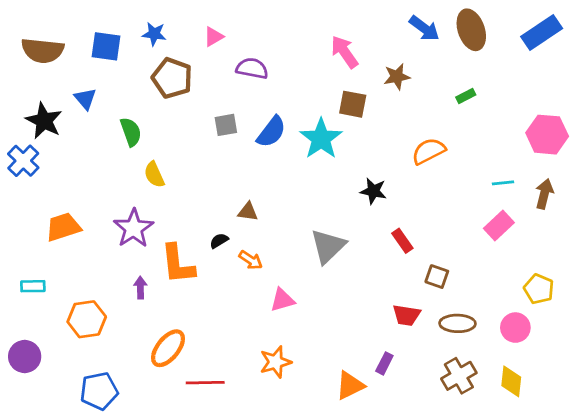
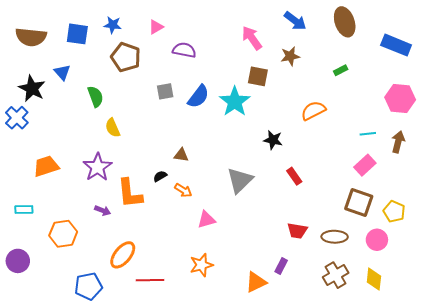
blue arrow: (424, 28) -> (295, 21), moved
blue rectangle: (542, 33) -> (396, 45), moved, turned 56
brown square: (437, 277) -> (359, 202), moved, size x1.6
purple arrow: (140, 288) -> (103, 211), turned 112
blue pentagon: (99, 391) -> (88, 286), moved

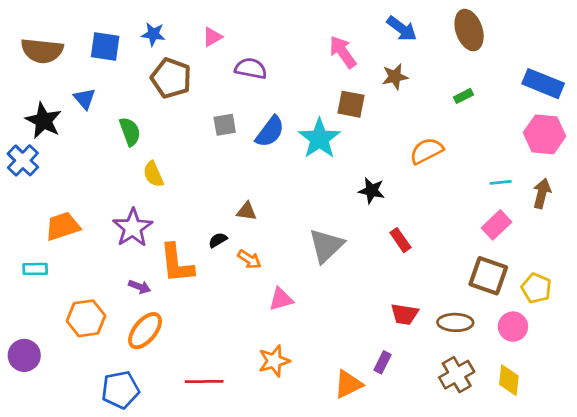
blue rectangle: (396, 45) -> (543, 84), moved
cyan rectangle: (24, 209) -> (35, 269), moved
orange ellipse: (123, 255) -> (145, 331), moved

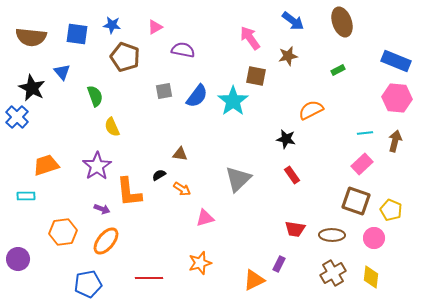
black star: (372, 191) -> (286, 139), moved

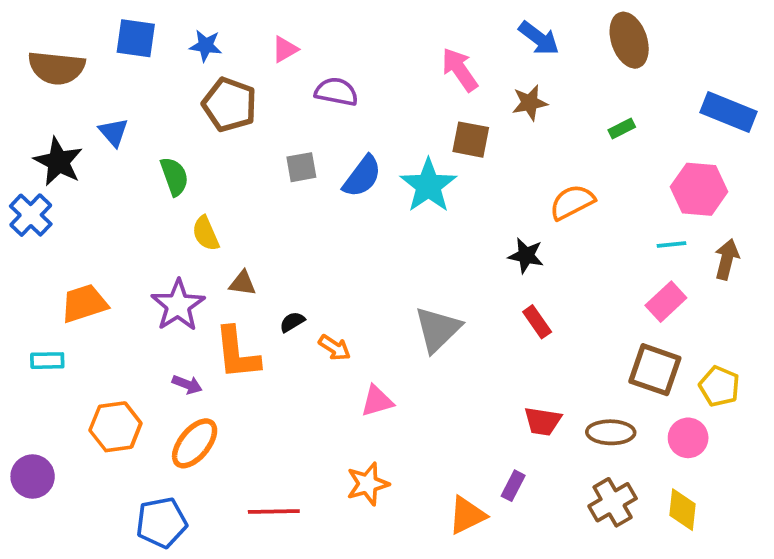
blue square: (77, 34) -> (136, 38), moved
pink hexagon: (397, 98) -> (699, 189), moved
brown triangle: (180, 154) -> (242, 283), moved

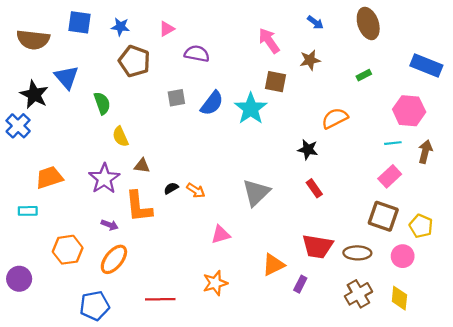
blue arrow: (539, 38) -> (315, 22), size x0.7
blue triangle: (114, 132) -> (67, 77), size x1.4
orange arrow: (335, 348) -> (196, 190), moved
red trapezoid: (543, 421) -> (318, 246), size x1.4
orange triangle: (467, 515) -> (273, 265), moved

